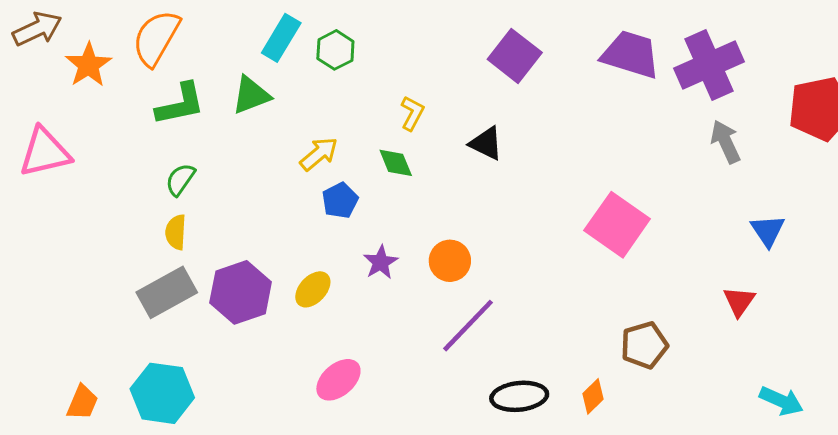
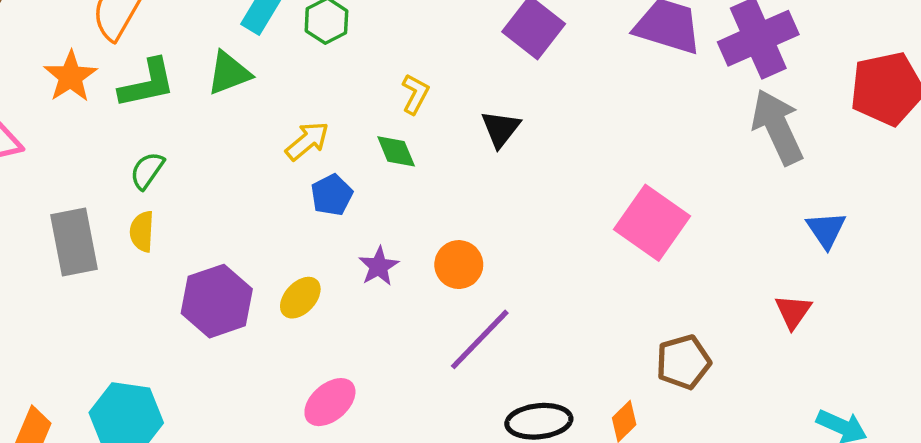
orange star: (88, 65) -> (71, 77), moved
gray arrow: (726, 142) -> (777, 127), size x1.5
black triangle: (486, 143) -> (501, 129), turned 42
gray rectangle: (167, 292) -> (74, 242), moved, turned -72

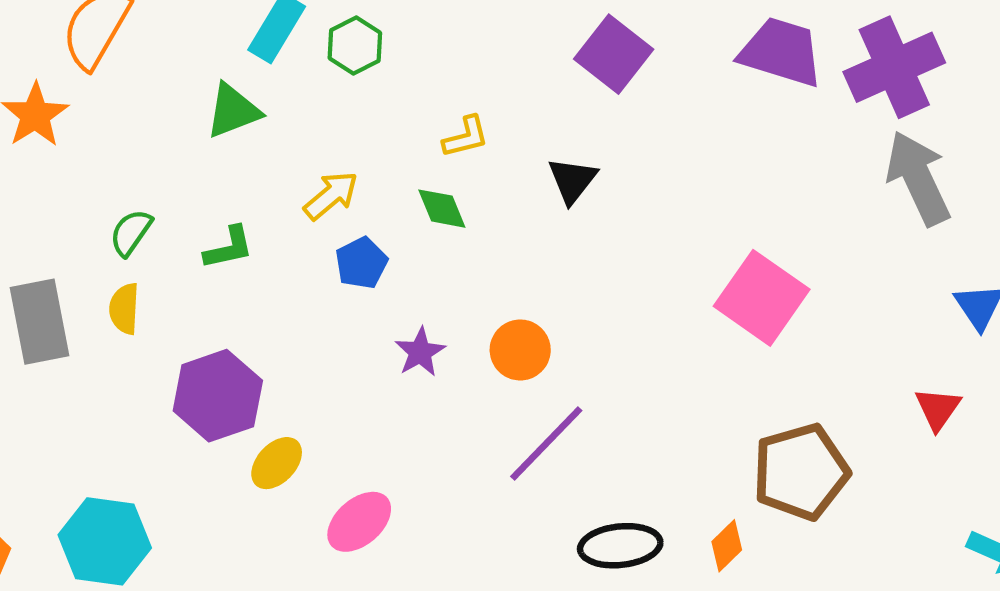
green L-shape: (147, 83) -> (229, 248), moved, size x0.7
yellow L-shape: (415, 94) -> (466, 137), turned 48
yellow ellipse: (300, 298) -> (277, 463), moved
brown pentagon: (683, 362) -> (801, 472), size x1.4

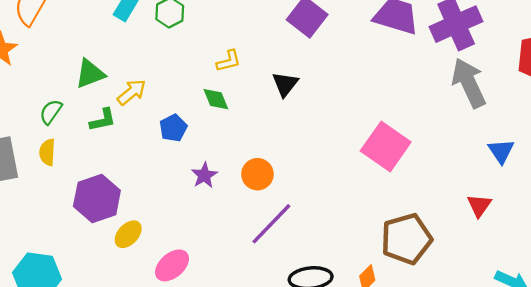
green triangle: (233, 111) -> (90, 74), moved
yellow arrow: (331, 196) -> (132, 92), moved

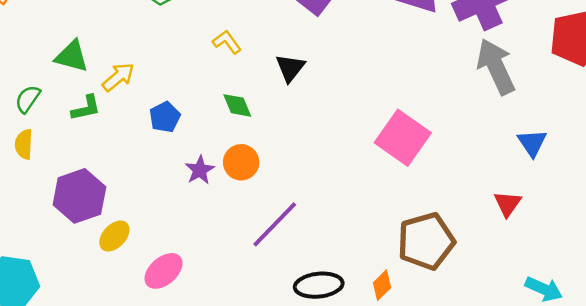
yellow L-shape: (229, 61) -> (227, 42), turned -112
green triangle: (90, 74) -> (72, 56), turned 36
green diamond: (216, 99) -> (237, 105), moved
orange circle: (257, 174) -> (241, 162), moved

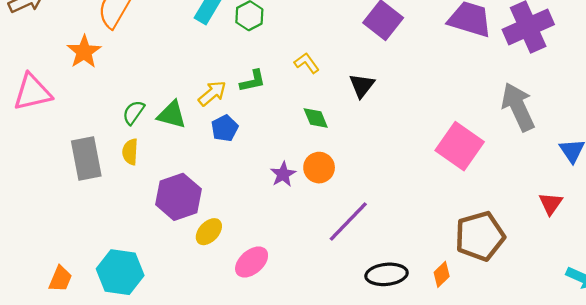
green triangle: (72, 56) -> (172, 115), moved
gray arrow: (496, 67) -> (518, 107), moved
green L-shape: (86, 108) -> (253, 81), moved
blue pentagon: (165, 117) -> (225, 128), moved

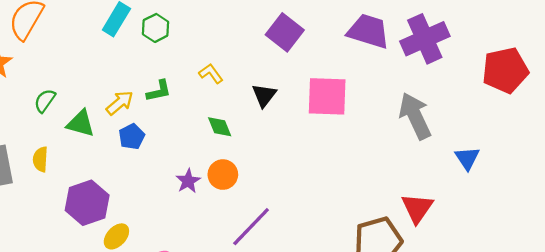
green semicircle: (134, 112) -> (45, 101), moved
pink square: (460, 146) -> (327, 96), moved, turned -33
red triangle: (551, 204) -> (417, 208), moved, size x1.4

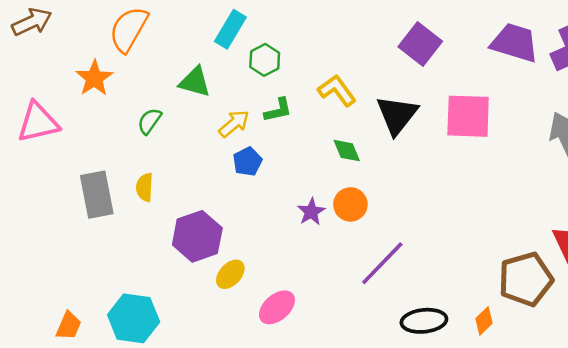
green hexagon: (156, 28) -> (265, 60), moved
yellow L-shape: (211, 74) -> (337, 90), size x1.4
black triangle: (264, 95) -> (397, 115), size x1.5
green triangle: (81, 123) -> (195, 82), moved

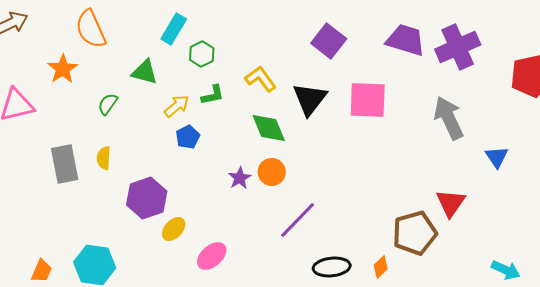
orange semicircle: (129, 29) -> (91, 29), turned -54
green diamond: (347, 151) -> (269, 128), size x1.5

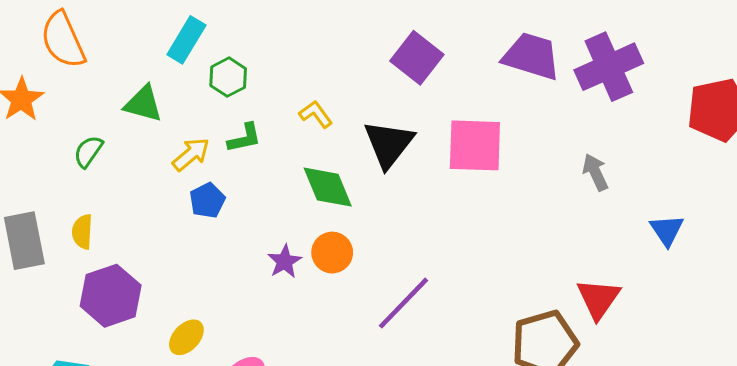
yellow L-shape: (261, 79) -> (316, 114), size x0.7
gray arrow: (449, 118) -> (595, 172), size x0.6
purple hexagon: (147, 198) -> (111, 296), moved
purple line: (298, 220) -> (404, 303), moved

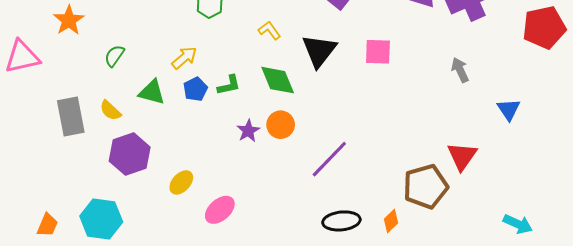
green triangle: (143, 104) -> (152, 92), moved
green L-shape: (244, 138) -> (229, 85), moved
pink square: (475, 145) -> (378, 52), size x0.7
yellow semicircle: (82, 232) -> (110, 110), turned -50

